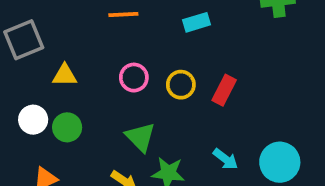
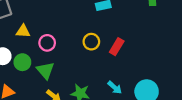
pink circle: (134, 78) -> (47, 43), moved
green triangle: (140, 137) -> (45, 70), moved

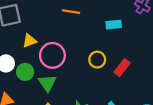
yellow triangle: (23, 31) -> (30, 41), turned -32
pink circle: (47, 43) -> (52, 55), size x1.5

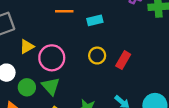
cyan rectangle: (114, 25) -> (95, 20), moved
green circle: (25, 72) -> (27, 87), moved

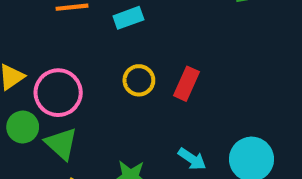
green circle: (27, 87) -> (23, 127), moved

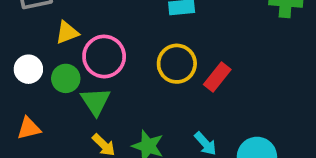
yellow circle: (139, 80) -> (177, 64), size x1.4

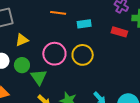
pink circle: (104, 56) -> (54, 54), moved
red rectangle: (217, 77) -> (119, 32), moved, turned 70

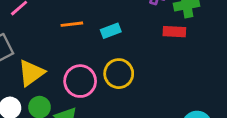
red rectangle: (119, 32) -> (174, 32), moved
yellow triangle: (22, 40) -> (31, 73), size x1.5

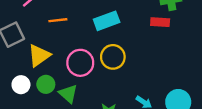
orange line: (72, 24) -> (58, 20), moved
cyan rectangle: (111, 31) -> (107, 21), size x1.5

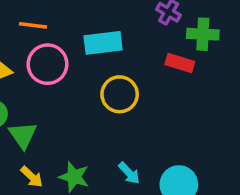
yellow circle: (113, 57) -> (120, 94), moved
pink circle: (80, 63) -> (48, 64), moved

